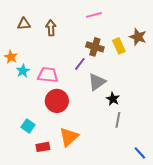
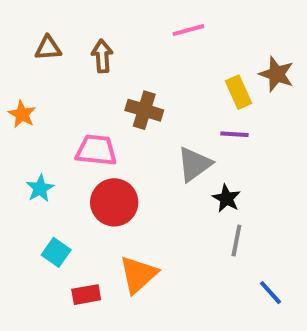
brown cross: (95, 47) -> (144, 110), moved
purple line: (80, 64) -> (234, 134), moved, turned 56
cyan star: (23, 71) -> (40, 188), moved
blue line: (140, 153) -> (270, 293), moved

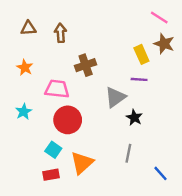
pink line: (188, 30) -> (159, 18), moved, turned 48
brown cross: (144, 110) -> (86, 65), turned -36
orange star: (22, 114) -> (25, 68), moved
gray line: (236, 240) -> (128, 153), moved
cyan square: (56, 252) -> (53, 150), moved

